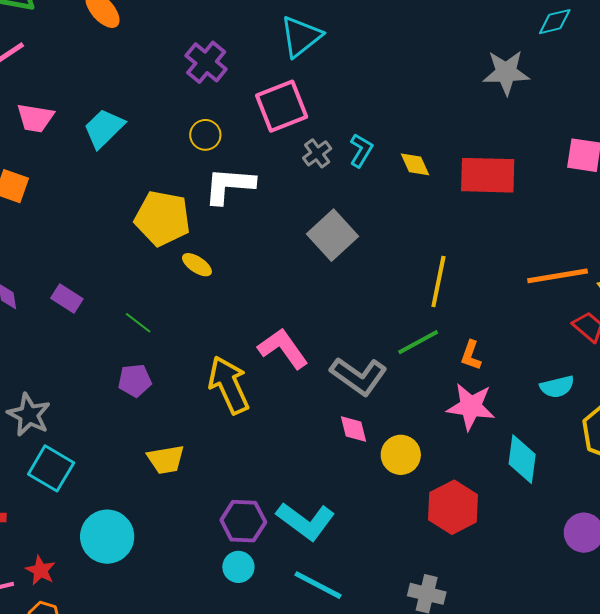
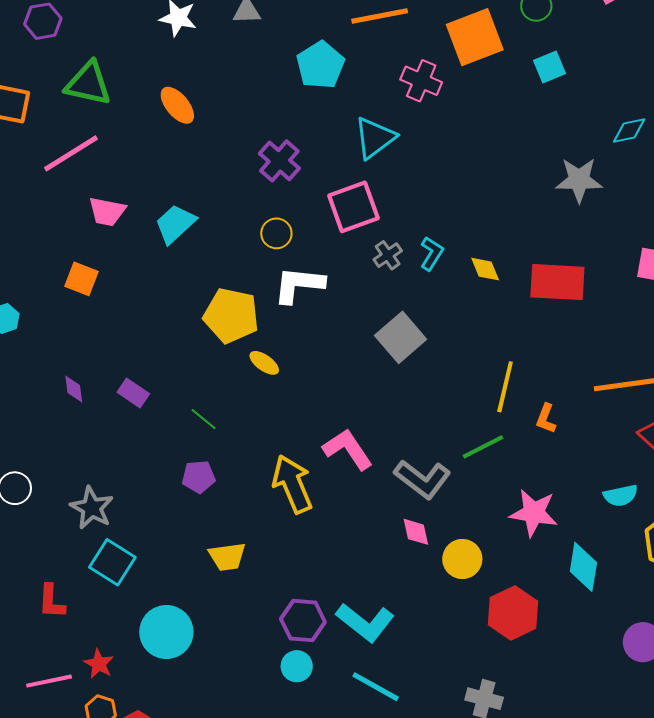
orange L-shape: (471, 355) -> (546, 419), moved

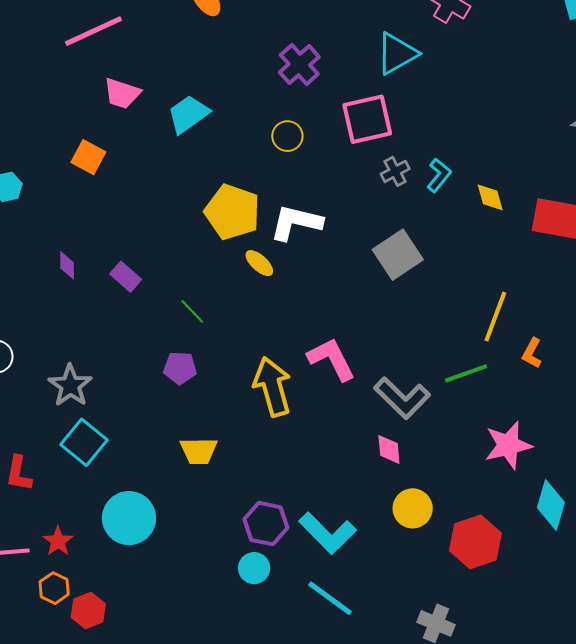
white L-shape: (299, 285) -> (296, 223), moved
pink star: (534, 513) -> (508, 445), turned -30
yellow circle: (462, 559) -> (413, 508), moved

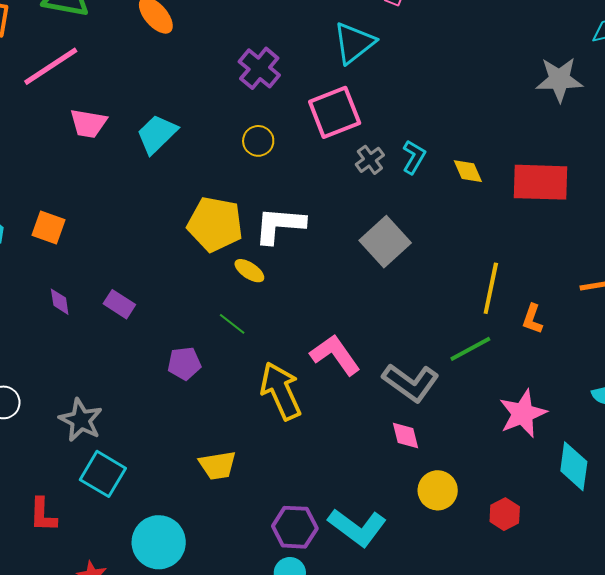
orange square: (88, 157) -> (48, 227), moved
green line: (192, 311) -> (232, 324), moved
purple pentagon: (180, 368) -> (184, 363), moved
red hexagon: (475, 542) -> (505, 514), size x0.6

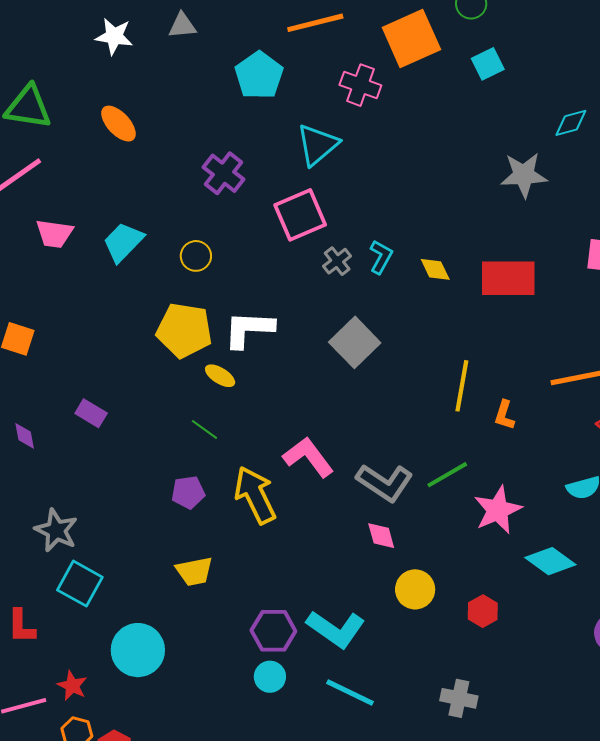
yellow circle: (258, 141) -> (196, 256), moved
purple diamond: (60, 302) -> (25, 436), moved
green line: (470, 349) -> (447, 475), moved
purple pentagon: (184, 363) -> (188, 492), moved
cyan diamond: (574, 466) -> (550, 561), turned -60

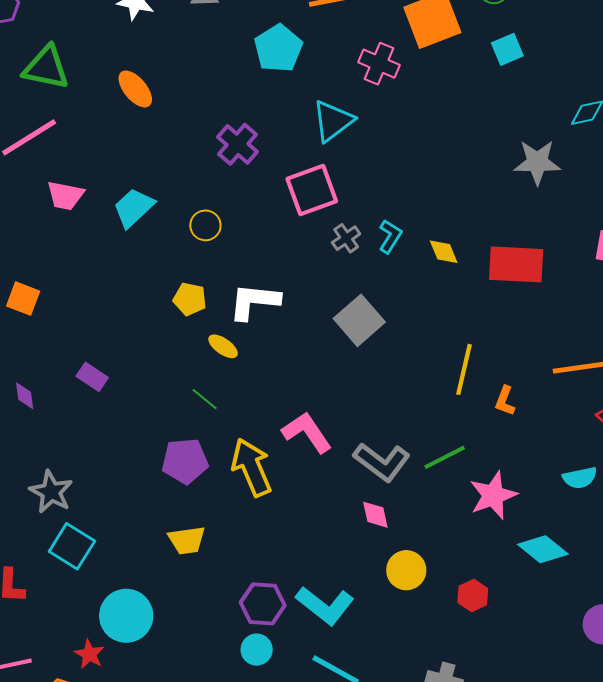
yellow pentagon: (184, 330) -> (190, 299), size x0.6
purple pentagon: (188, 492) -> (185, 461), size x1.4
red star: (72, 686) -> (89, 654), moved

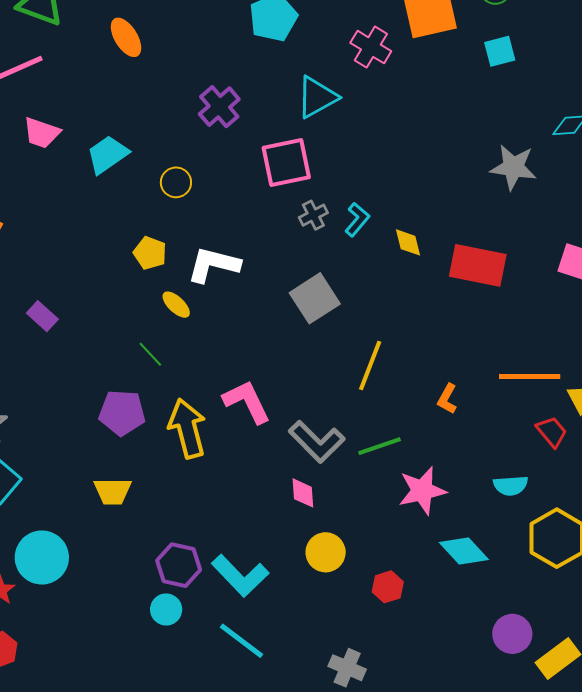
yellow line: (464, 369) -> (370, 366), moved

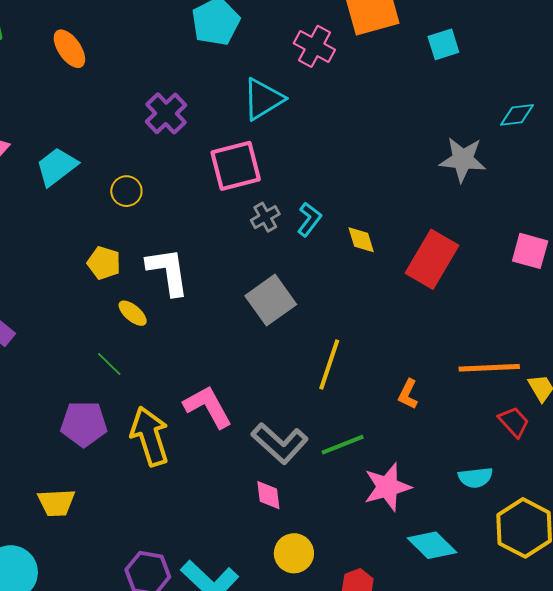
white L-shape: (213, 265) -> (168, 271), turned 70
red rectangle: (478, 265) -> (432, 259), turned -68
yellow trapezoid: (113, 491) -> (56, 503), moved

